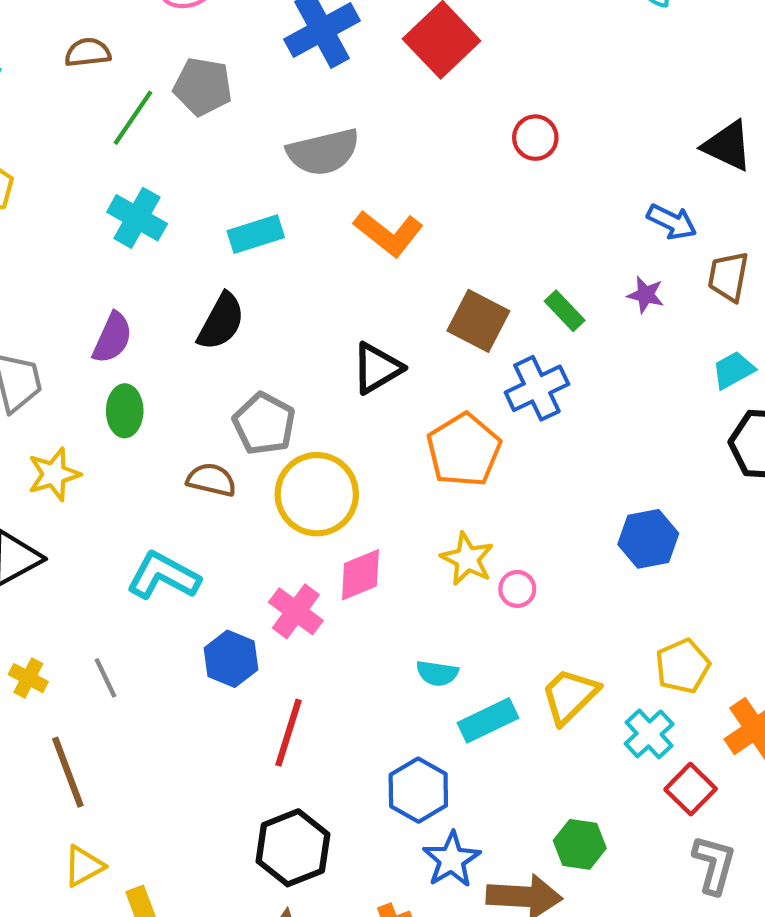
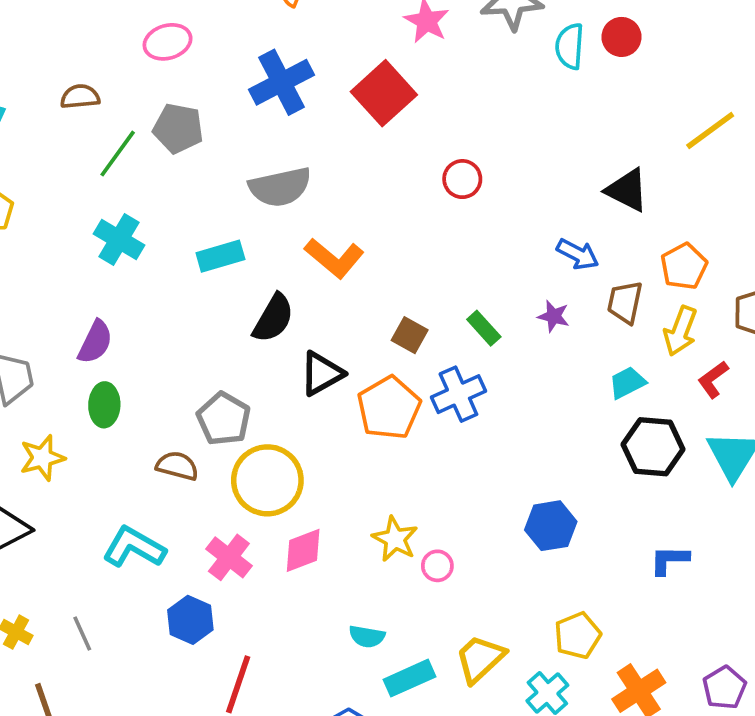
brown square: (478, 321) -> (410, 335), size x0.7
black semicircle: (221, 322) -> (273, 318), moved
orange pentagon: (464, 450) -> (389, 408), moved
pink cross: (296, 611) -> (229, 557), moved

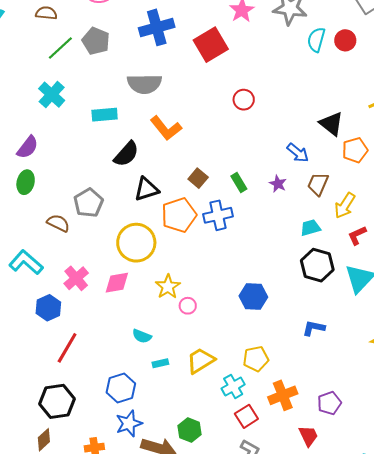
orange pentagon: (684, 266) -> (355, 150), moved
yellow circle: (267, 480) -> (136, 243), moved
cyan rectangle: (410, 678) -> (160, 363), size x0.6

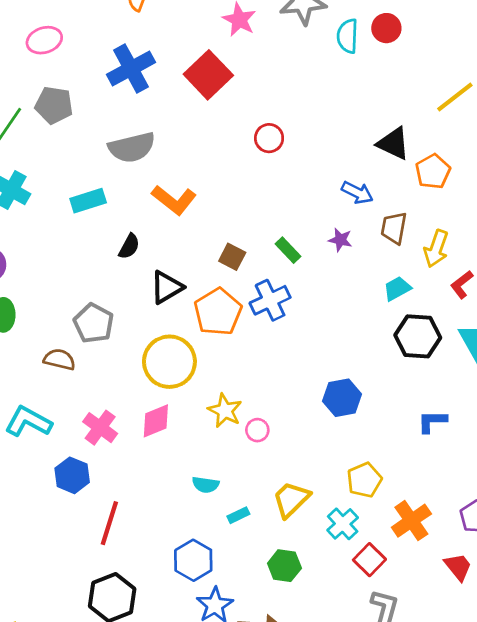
black semicircle: (126, 154) -> (129, 246), size x0.7
green hexagon: (190, 430) -> (284, 566), moved

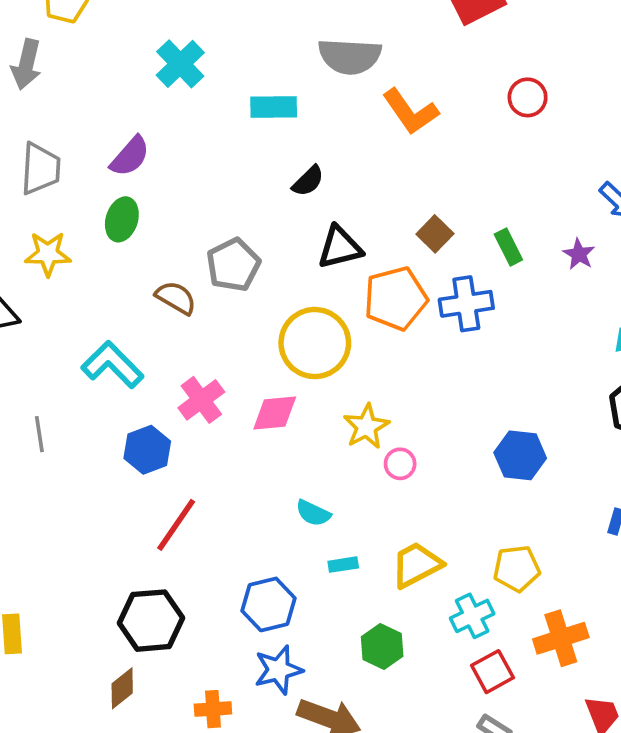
orange L-shape: (174, 200) -> (410, 112), moved

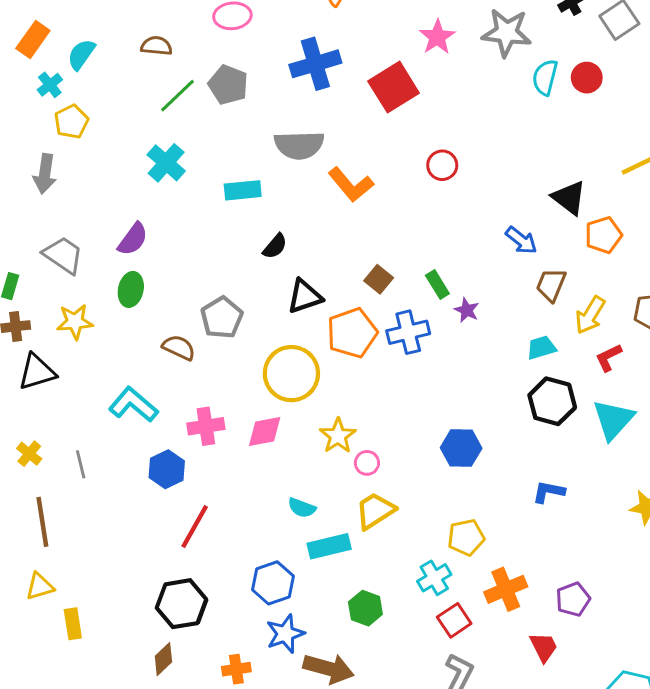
gray trapezoid: (40, 169) -> (63, 255), turned -54
purple star: (579, 254) -> (467, 310), moved
pink cross: (201, 400) -> (206, 426), turned 33
cyan rectangle: (343, 565) -> (329, 546), size x1.8
yellow trapezoid: (416, 565) -> (375, 511), moved

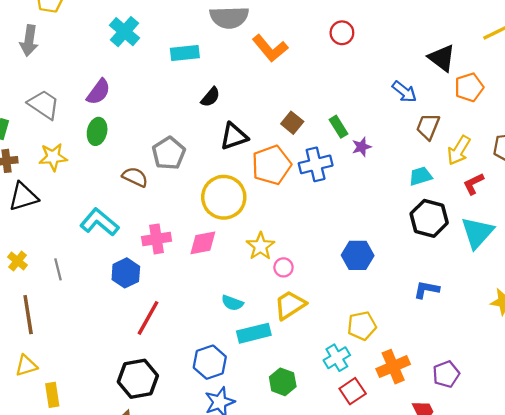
purple star: (467, 310) -> (362, 147), turned 30

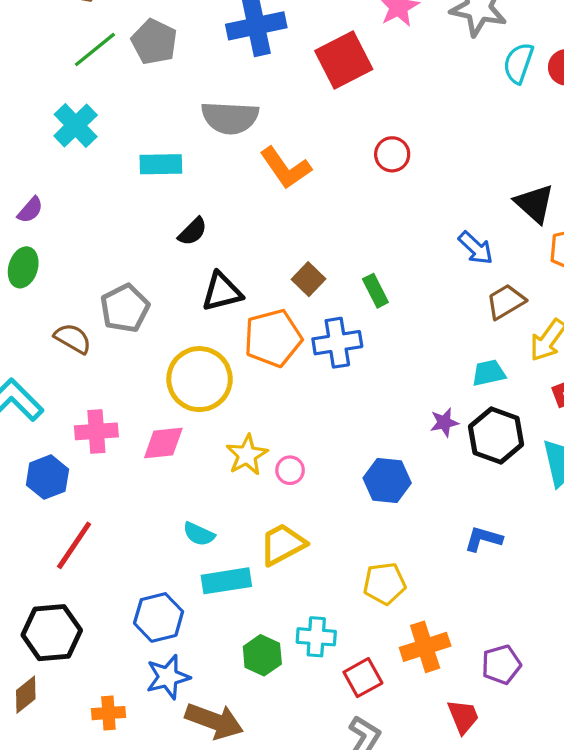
purple semicircle: (98, 92) -> (30, 210), size x0.7
brown trapezoid: (428, 127) -> (506, 302), turned 32
purple star: (362, 147) -> (444, 422), moved
pink circle: (283, 267) -> (290, 470), moved
cyan cross: (337, 358) -> (316, 637), moved, turned 30

